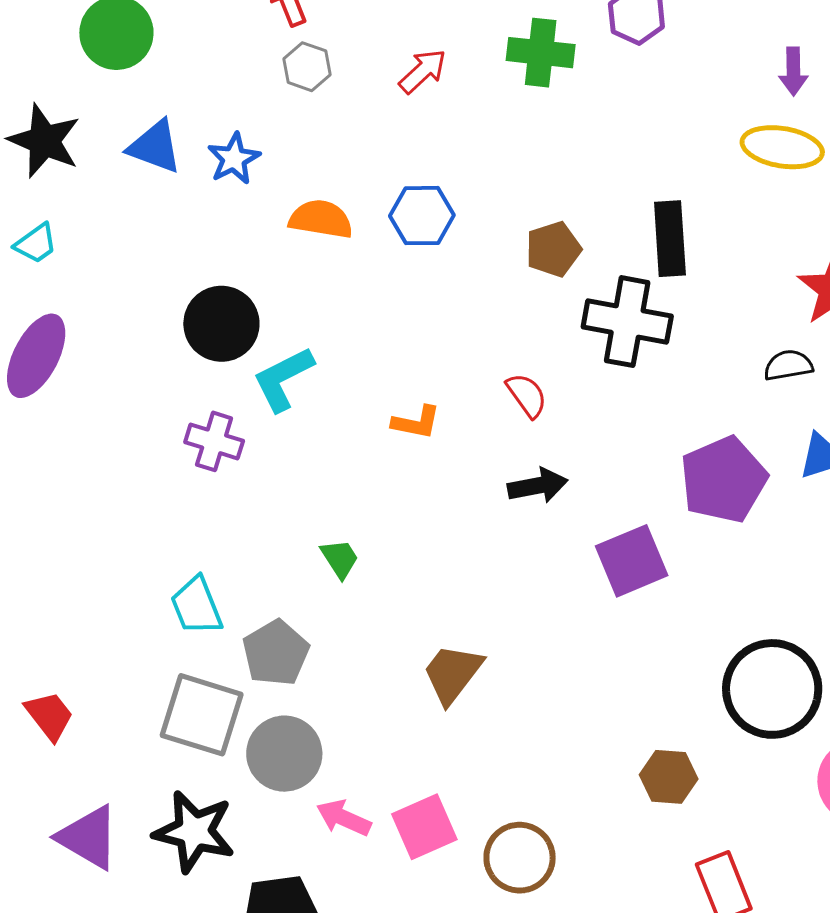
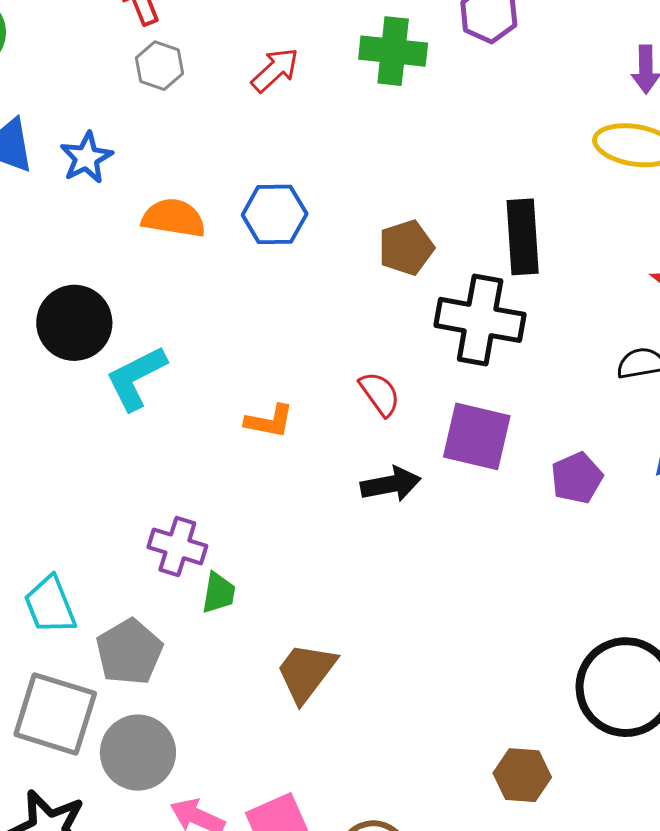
purple cross: (214, 441) -> (177, 546), moved
purple pentagon: (724, 480) -> (577, 478), size x0.6
green trapezoid: (340, 559) -> (219, 593), moved, turned 42
purple square: (632, 561) -> (477, 436), moved, turned 36

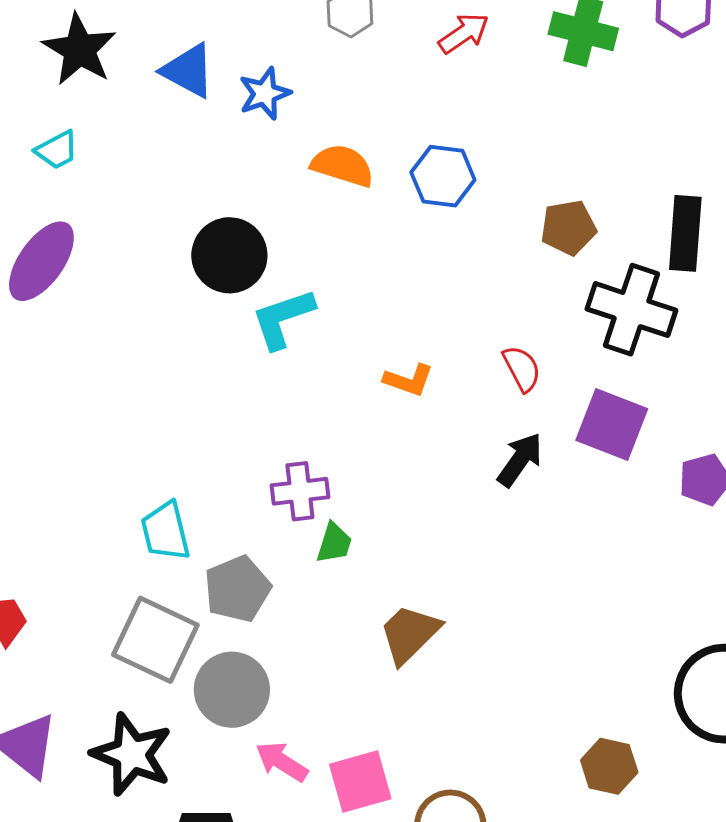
black arrow: (391, 484) -> (520, 460), turned -52
purple cross: (177, 546) -> (300, 491), turned -32

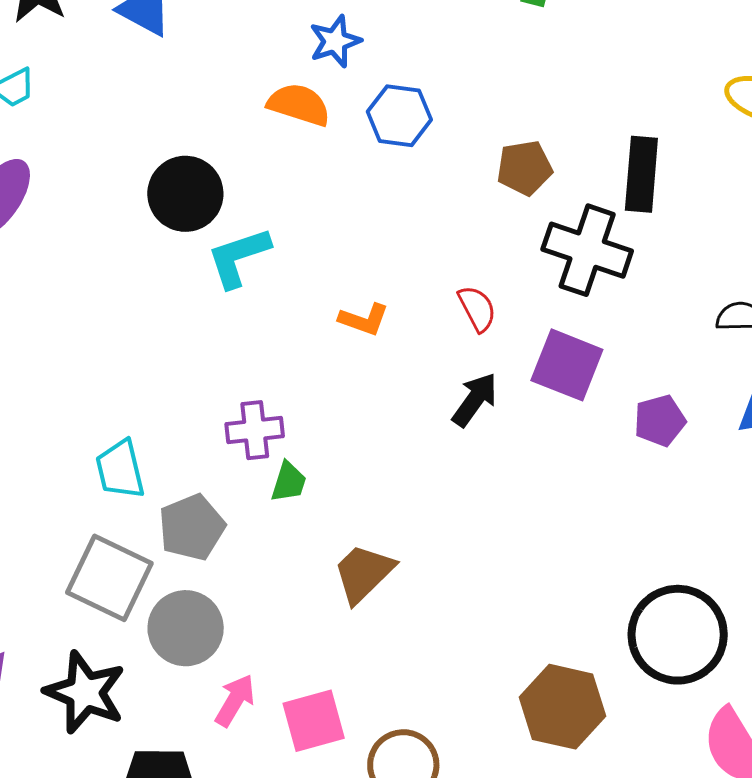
blue star: (265, 93) -> (335, 41), moved
pink arrow: (282, 762) -> (235, 700), turned 88
brown hexagon: (609, 766) -> (562, 707), size x1.5

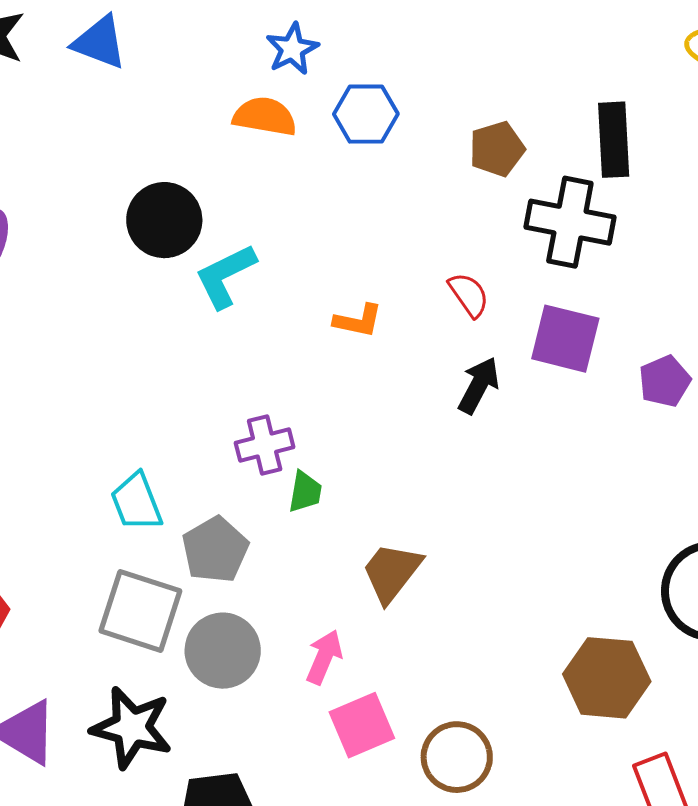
pink arrow: (235, 700) -> (324, 657), moved

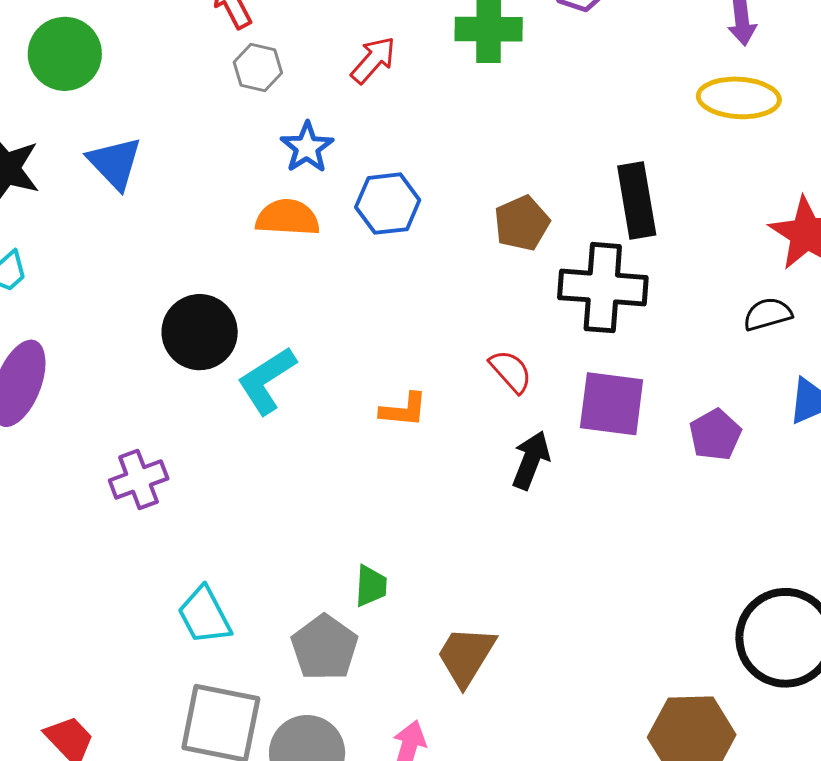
blue triangle: (100, 42) -> (115, 163), turned 32
purple cross: (265, 445) -> (139, 480), moved
gray pentagon: (215, 550) -> (325, 648), moved

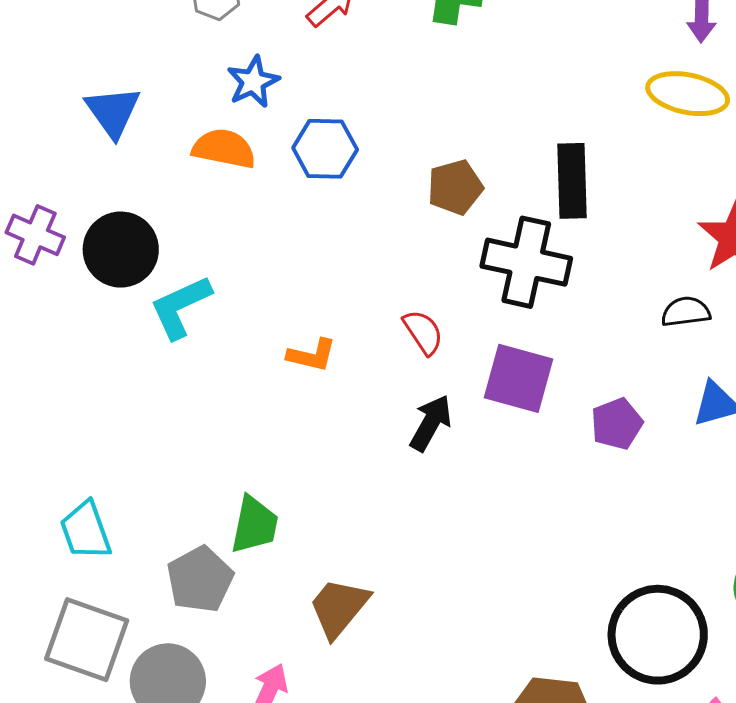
blue triangle: (115, 163) -> (113, 112), moved
purple cross: (139, 480) -> (35, 235), moved, turned 36
green trapezoid: (371, 586) -> (254, 525), size x1.4

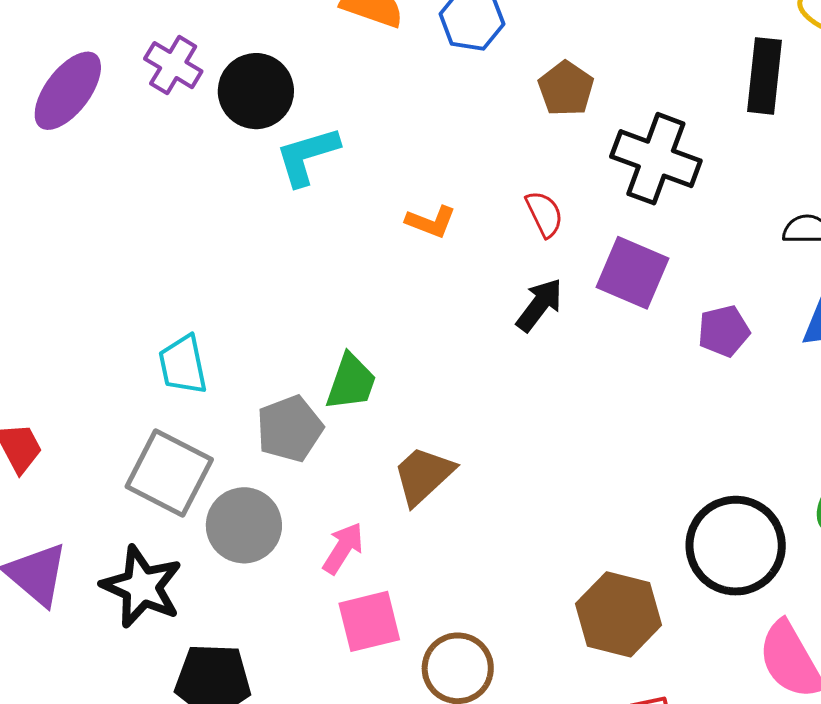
black rectangle: (572, 181) -> (765, 76), moved
brown pentagon: (455, 187) -> (566, 89), moved, turned -30

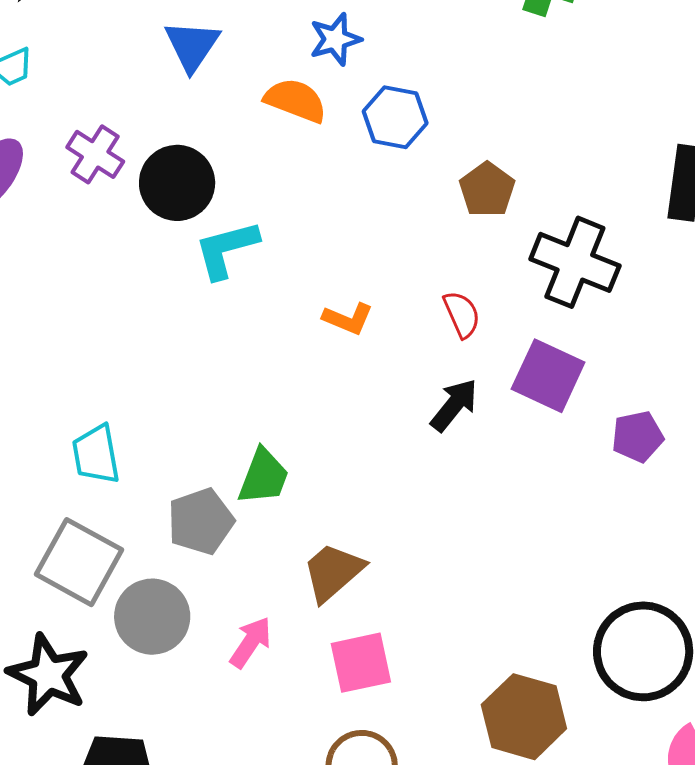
pink square: (369, 621) -> (361, 663), moved

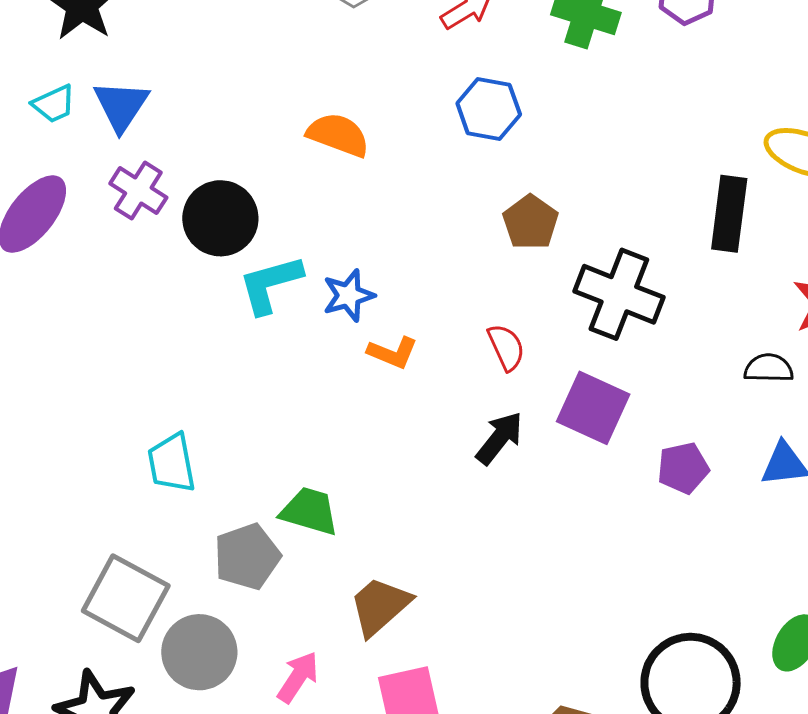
blue star: (335, 39) -> (349, 295), moved
blue triangle: (192, 46) -> (121, 106), moved
blue hexagon: (395, 117) -> (489, 109), moved
cyan trapezoid: (96, 454) -> (171, 463), moved
green trapezoid: (263, 477) -> (309, 511), turned -94

